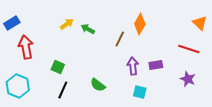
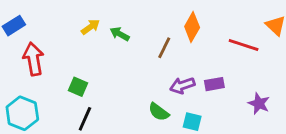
red line: (189, 49) -> (244, 45), moved
purple arrow: (133, 66) -> (182, 85), turned -102
green semicircle: (98, 85) -> (159, 112), moved

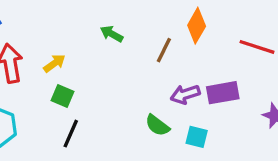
yellow arrow: (90, 27) -> (54, 63), moved
purple rectangle: (214, 84) -> (223, 93), size x1.4

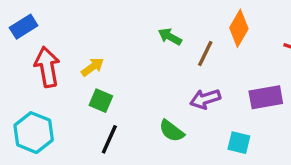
green arrow: (112, 34) -> (170, 37), moved
purple arrow: (185, 94) -> (205, 99), moved
green semicircle: (157, 125) -> (172, 131), moved

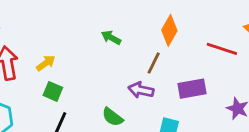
brown line: (205, 53) -> (154, 63), moved
purple arrow: (205, 99) -> (141, 90), turned 30

